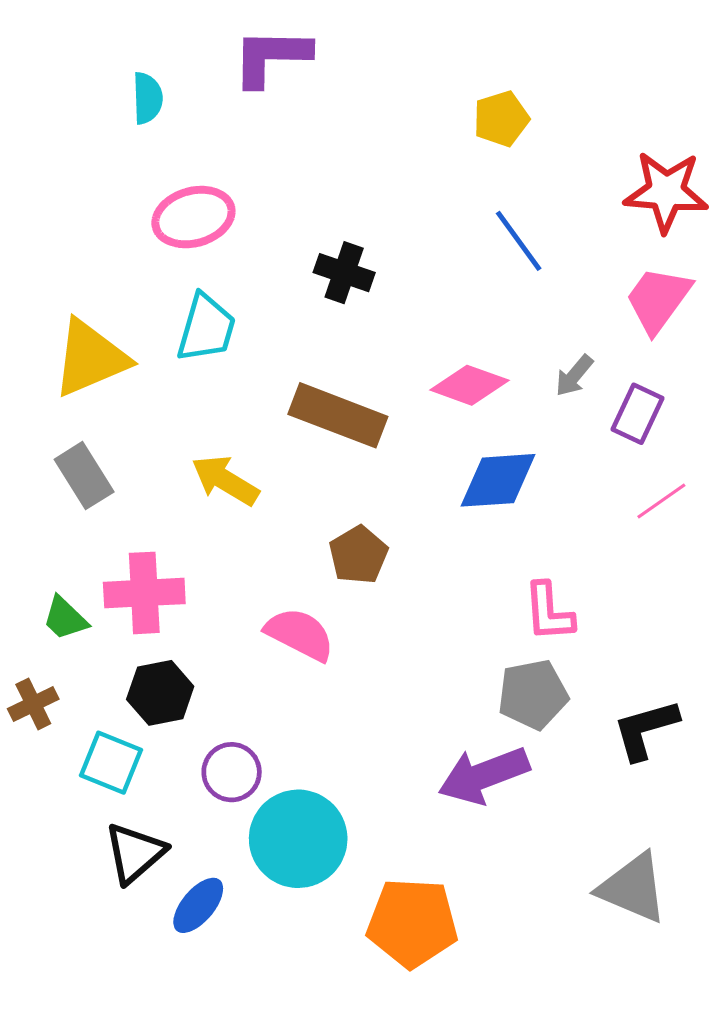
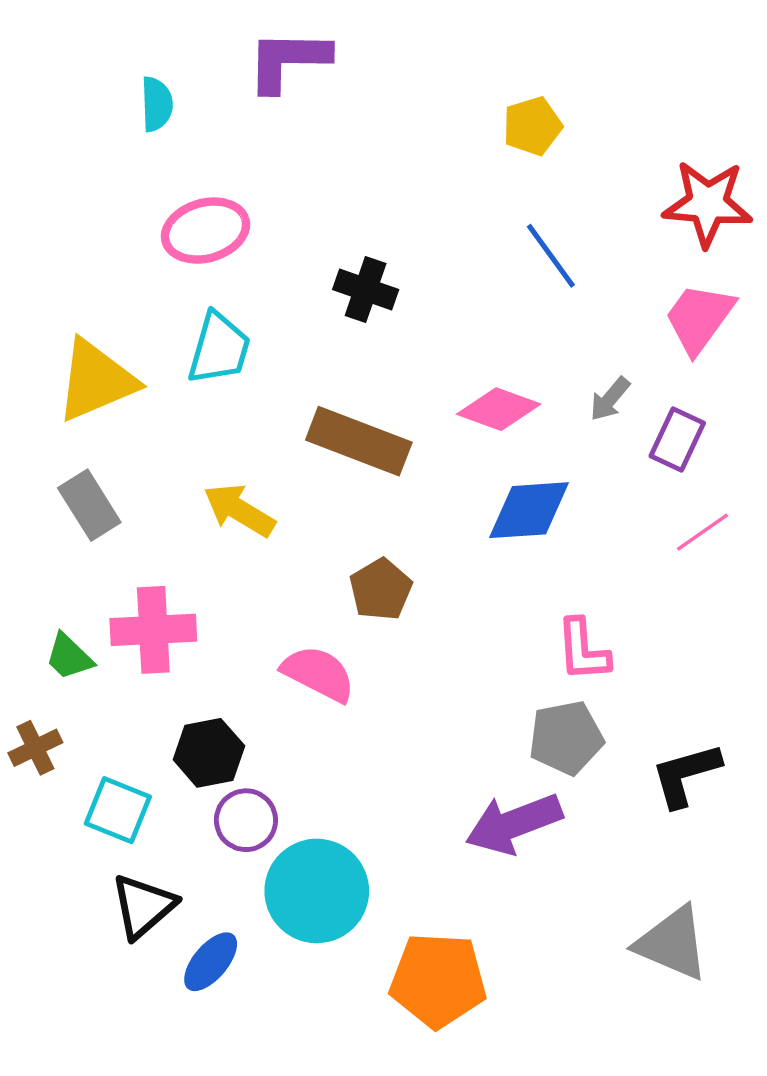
black hexagon: (160, 693) -> (209, 753), moved

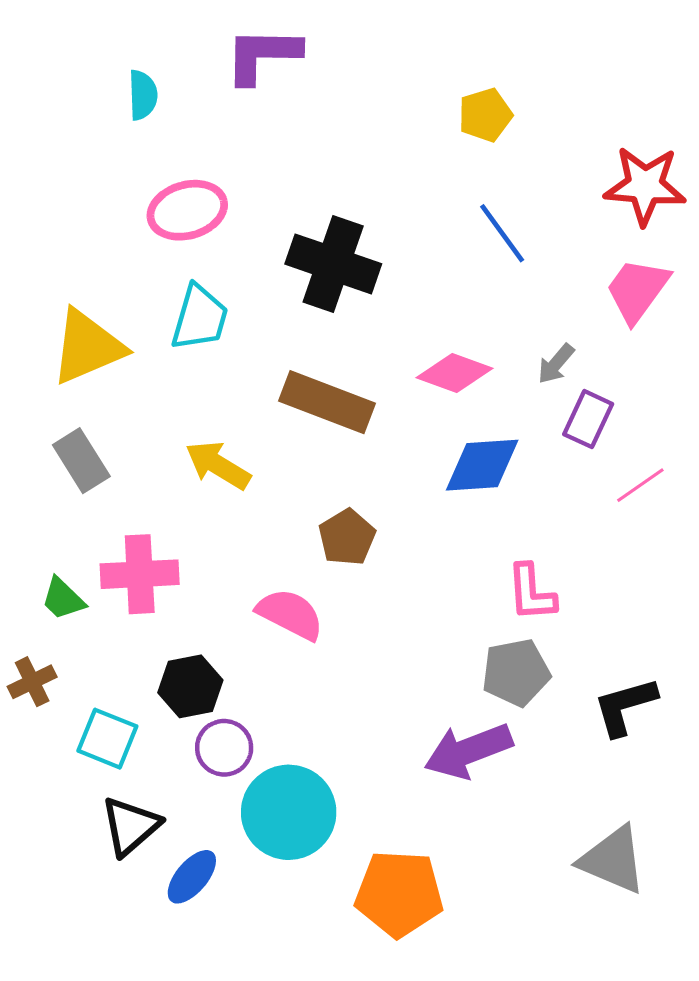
black cross: (366, 289) -> (333, 264), size x1.6
purple rectangle: (677, 439) -> (588, 419), moved

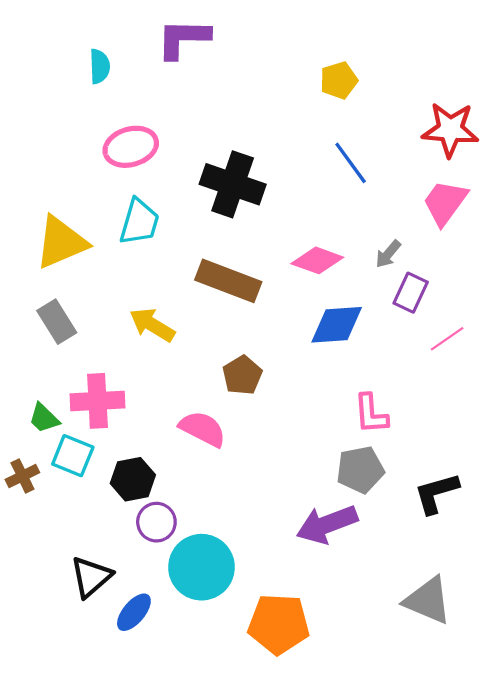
cyan square: (107, 739) -> (73, 456), moved

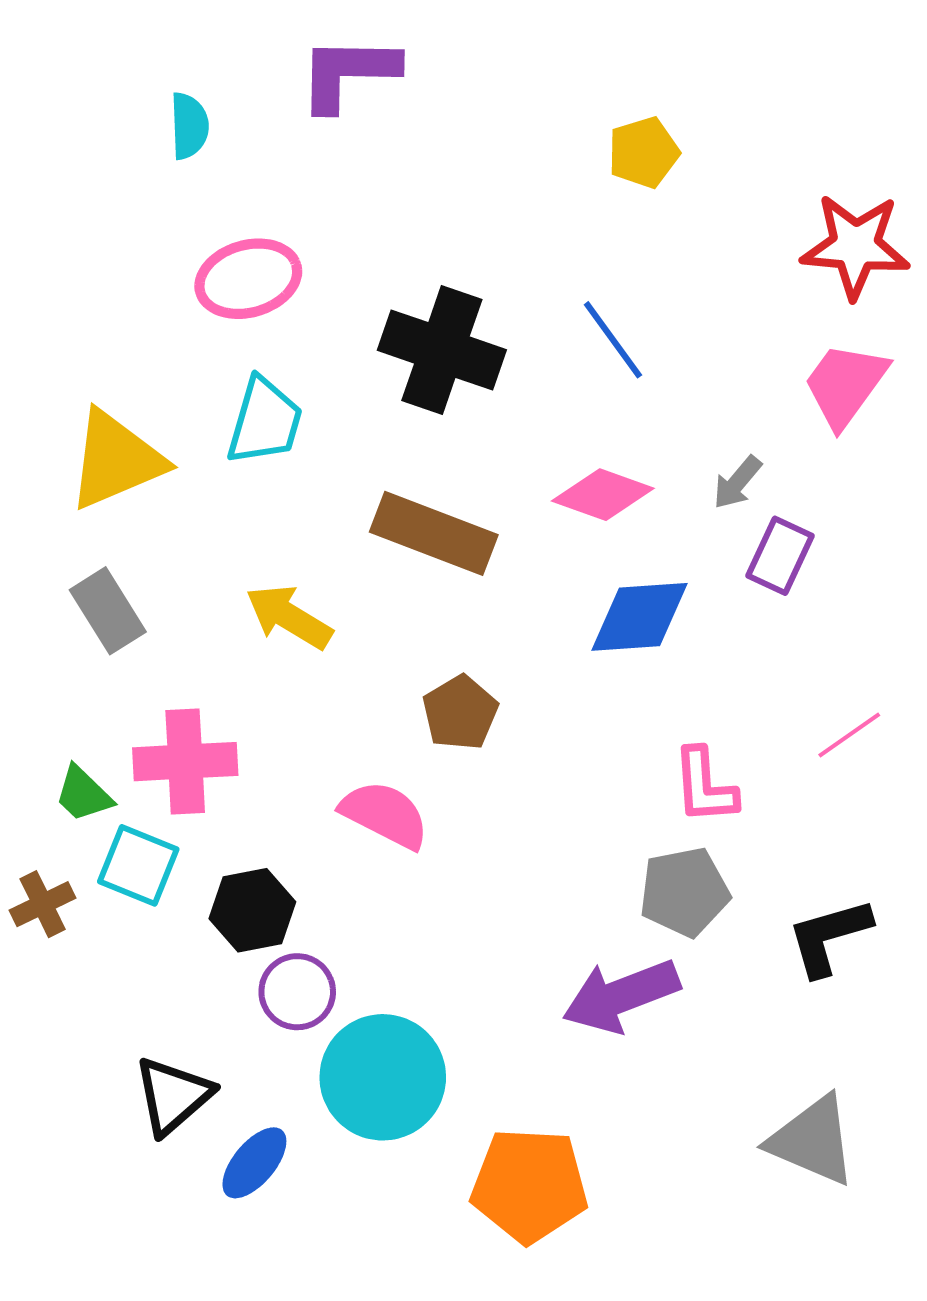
blue line: (351, 163) -> (613, 340), moved
pink line: (447, 339) -> (849, 735), moved

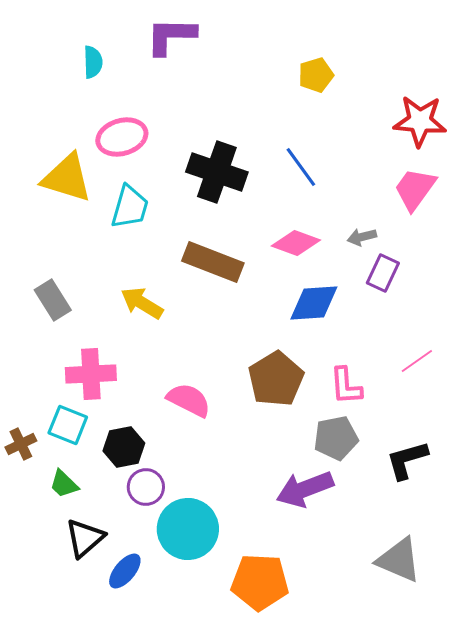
yellow triangle: (116, 460) -> (67, 178), moved, turned 40
gray arrow: (737, 482) -> (362, 237), turned 36
brown pentagon: (460, 713) -> (276, 379), moved, size x1.5
green trapezoid: (83, 794) -> (64, 484), moved

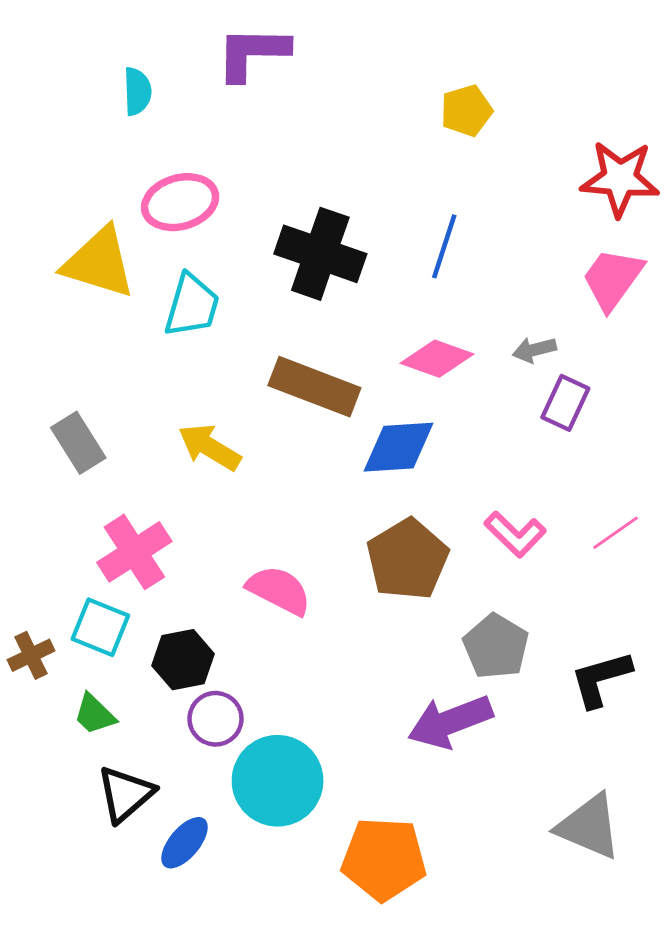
blue line: (301, 167) -> (444, 246), turned 54
blue diamond: (314, 303) -> (399, 447), moved
pink cross: (91, 374) -> (134, 552), turned -30
pink L-shape: (346, 386) -> (515, 534), moved, turned -42
gray pentagon: (336, 438) -> (496, 646), turned -30

